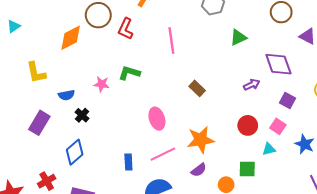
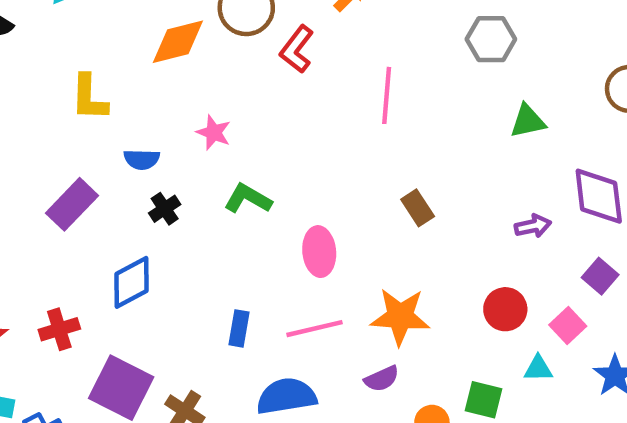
green L-shape: (129, 73) -> (248, 199), moved
pink star: (102, 84) -> (214, 132), moved

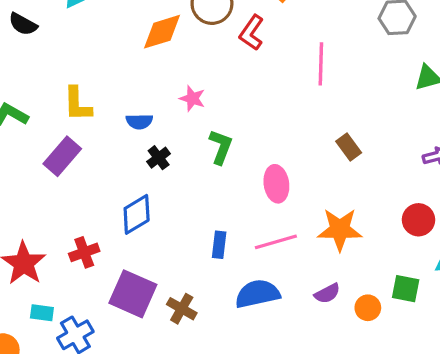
yellow L-shape: (89, 98) -> (77, 104), moved
green L-shape: (248, 199) -> (221, 147), turned 84
purple rectangle: (72, 204) -> (62, 156), moved
purple semicircle: (382, 379) -> (327, 293), moved

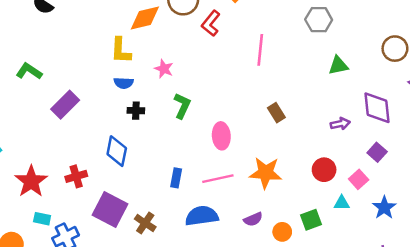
yellow L-shape: (77, 104) -> (121, 50), moved
black cross: (159, 158) -> (136, 111), turned 35
blue diamond: (137, 214) -> (117, 151), turned -52
green square: (406, 289) -> (311, 220), turned -35

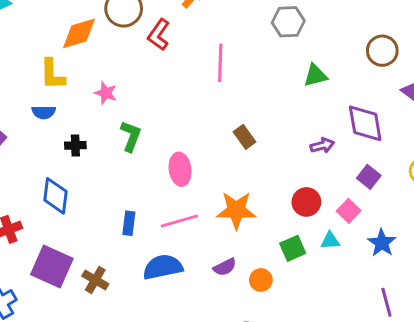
blue semicircle: (124, 83) -> (44, 112), moved
green square: (311, 220) -> (293, 248), moved

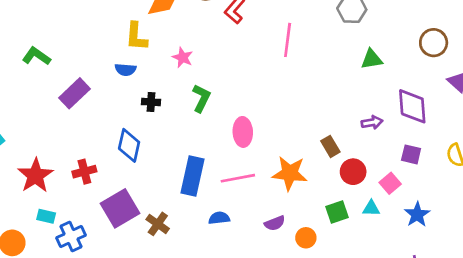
brown rectangle: (245, 137) -> (330, 146), moved
purple square: (369, 177) -> (411, 154), turned -30
blue rectangle: (129, 223) -> (193, 176), size x1.8
purple square: (52, 266) -> (120, 208), turned 30
blue semicircle: (163, 267) -> (219, 218), size x0.6

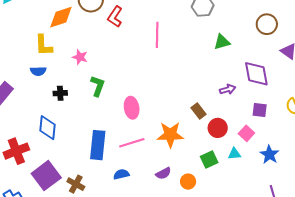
red cross: (84, 172) -> (16, 151), size x1.4

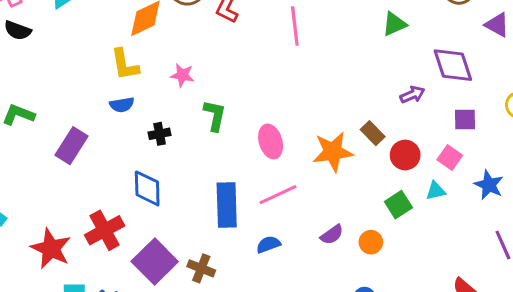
orange star: (170, 135) -> (333, 152), moved

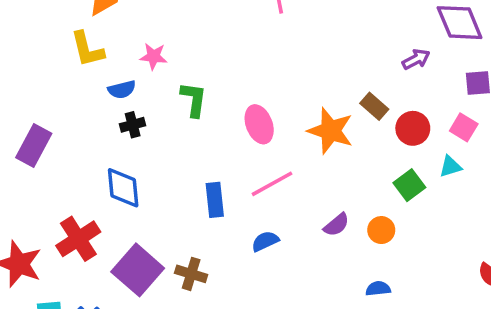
blue semicircle: (122, 105) -> (122, 89), moved
orange star: (333, 152) -> (331, 131), turned 30
blue rectangle: (227, 205) -> (215, 200), size x0.7

